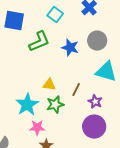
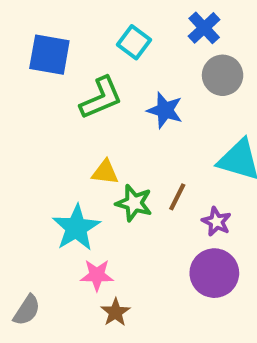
gray circle: (97, 41) -> (223, 75), moved
yellow triangle: (49, 85) -> (105, 172), moved
green star: (55, 105) -> (134, 203), moved, turned 30

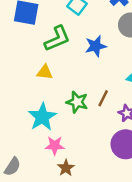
blue star: (165, 110) -> (96, 46), turned -30
yellow triangle: (105, 172) -> (45, 72), moved

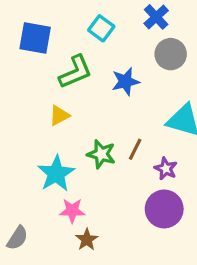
yellow triangle: (45, 72) -> (59, 115), turned -35

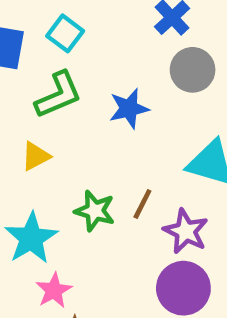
cyan square: (101, 28) -> (65, 33), moved
purple star: (166, 169) -> (186, 231), size x1.4
pink star: (72, 211) -> (54, 290), turned -30

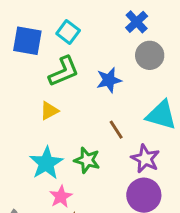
brown line: (142, 204) -> (116, 130), moved, turned -60
green star: (95, 211) -> (87, 160), moved

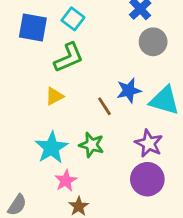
blue star: (109, 80) -> (129, 90), moved
brown line: (116, 130) -> (104, 106), moved

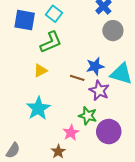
brown line: (104, 106) -> (77, 78), turned -40
purple star: (149, 143) -> (99, 90), moved
green star: (92, 145) -> (88, 116), moved
pink star: (66, 181) -> (71, 133), moved

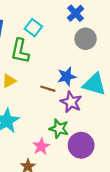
cyan square: (54, 14) -> (33, 28), moved
green L-shape: (51, 42) -> (20, 51), turned 125

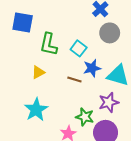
cyan square: (33, 28) -> (79, 48), moved
purple star: (71, 102) -> (109, 102), moved, turned 30

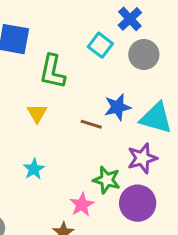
cyan square: (79, 48) -> (100, 45), moved
yellow triangle: (38, 72) -> (37, 113), turned -32
cyan star: (36, 110) -> (34, 169), size x0.6

